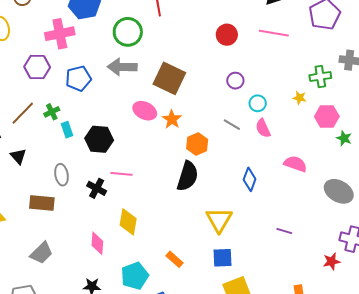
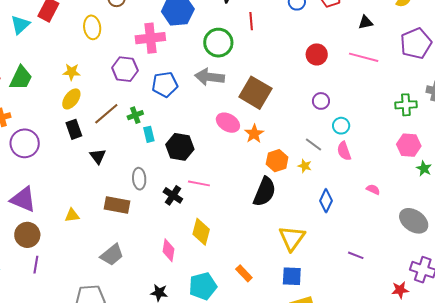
yellow star: (300, 98) -> (305, 166), moved
pink semicircle: (295, 164) -> (373, 189), size x0.6

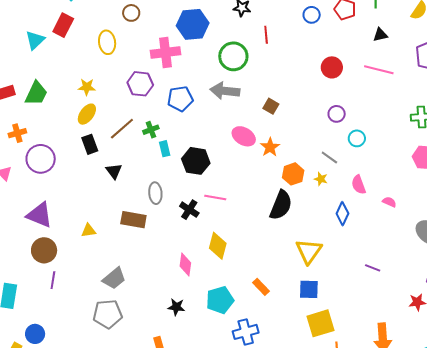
brown square: (255, 93) -> (271, 106), size x0.5
pink semicircle: (344, 151) -> (359, 185), moved
gray trapezoid: (112, 255) -> (114, 278), moved

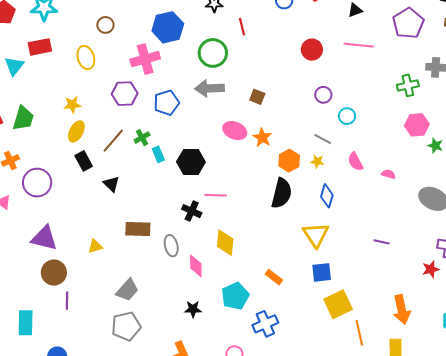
red rectangle: (63, 25) -> (40, 47), turned 60
gray ellipse: (155, 193) -> (171, 246), moved
blue diamond: (342, 214) -> (327, 196), moved

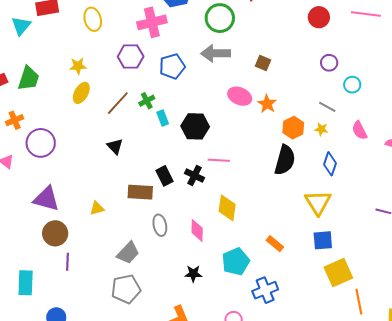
black rectangle: (84, 161) -> (164, 176), moved
gray ellipse: (171, 246) -> (160, 225), moved

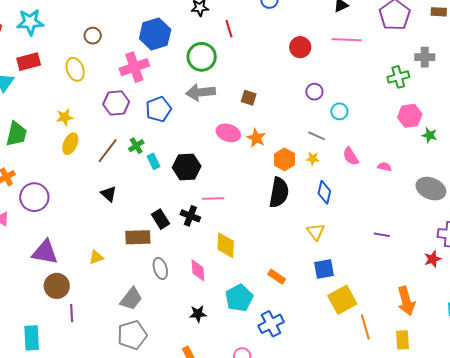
yellow triangle: (318, 202) -> (316, 232), size x0.7

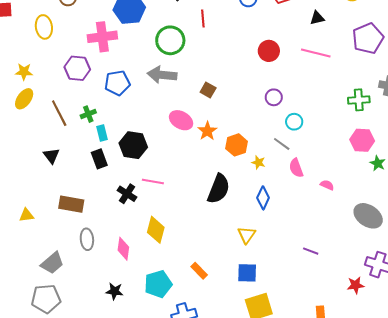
gray line: (317, 136) -> (282, 144), moved
brown line: (108, 151) -> (59, 113), turned -76
orange hexagon: (285, 159) -> (237, 145), moved
black rectangle: (161, 219) -> (99, 159), moved

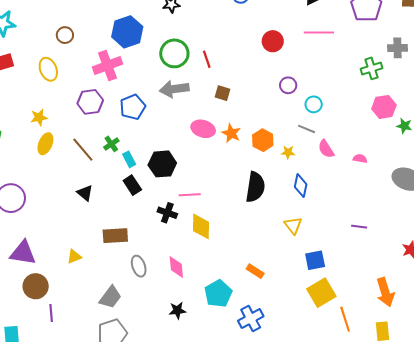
red line: (203, 18) -> (207, 59), moved
yellow diamond: (156, 230) -> (201, 226), moved
blue square: (247, 273) -> (315, 260), moved

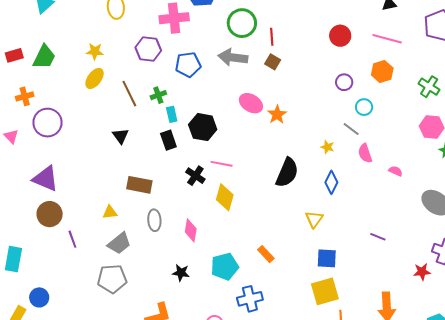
green cross: (372, 68) -> (429, 87), turned 35
brown square: (223, 93) -> (273, 62), moved
orange hexagon: (263, 140) -> (382, 72), moved
yellow triangle: (74, 257) -> (110, 212), moved
purple line: (51, 313) -> (72, 239), moved, turned -30

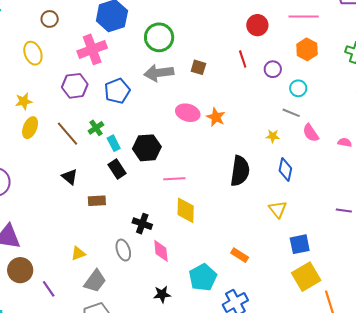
red line: (272, 37) -> (243, 59), moved
black cross: (195, 176) -> (142, 224), moved
brown rectangle: (139, 185) -> (97, 201), moved, size x0.7

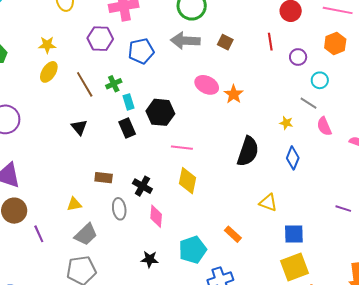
brown rectangle: (97, 201) -> (104, 178), moved
yellow triangle: (278, 209) -> (268, 203), moved, turned -42

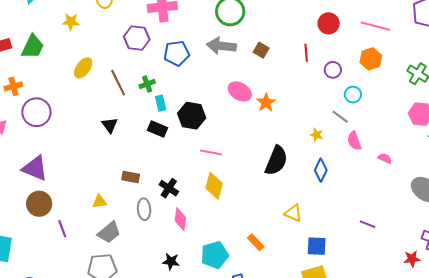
yellow star: (47, 45) -> (71, 22), moved
black rectangle: (127, 128) -> (158, 129), turned -48

